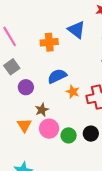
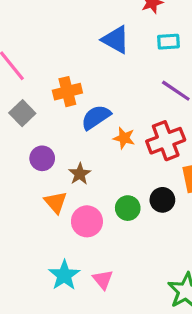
orange cross: (49, 42) -> (67, 92), moved
purple circle: (26, 87) -> (42, 158), moved
pink circle: (49, 129) -> (87, 221), moved

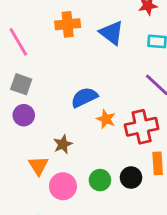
orange cross: (67, 92) -> (68, 24), moved
gray square: (22, 113) -> (21, 84), turned -35
purple circle: (42, 158) -> (24, 115), moved

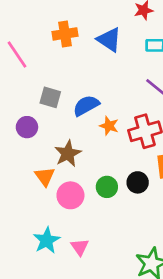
gray square: (21, 84) -> (50, 97), moved
brown star: (63, 144) -> (68, 154), size x1.4

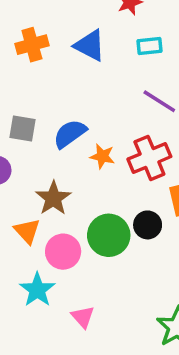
green circle: (107, 187) -> (109, 235), size x1.5
cyan star: (47, 240) -> (37, 290), moved

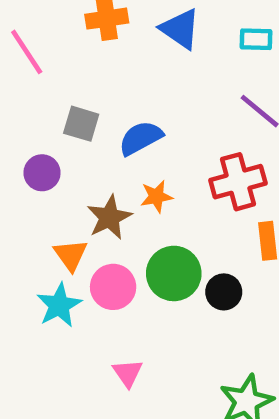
orange star: (102, 156) -> (156, 196), moved, turned -30
black circle: (148, 225) -> (224, 292), moved
cyan star: (37, 290) -> (59, 305), moved

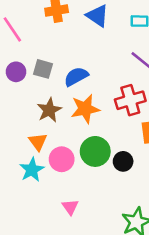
purple circle: (42, 173) -> (16, 72), moved
orange star: (156, 196) -> (85, 109), size x1.6
brown star: (109, 217) -> (49, 110), moved

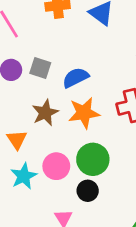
orange triangle: (38, 142) -> (17, 140), moved
black circle: (123, 161) -> (88, 191), moved

